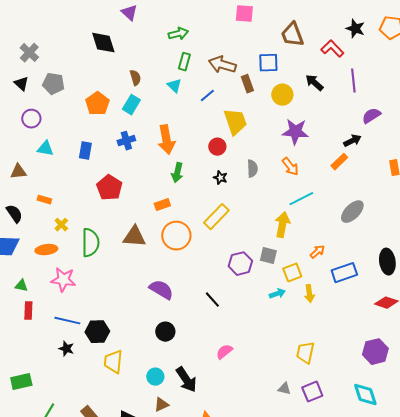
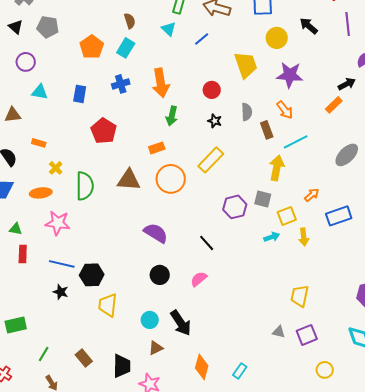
brown rectangle: (247, 84) -> (267, 130), moved
yellow trapezoid: (235, 122) -> (246, 65), moved
pink semicircle: (224, 352) -> (199, 279), moved

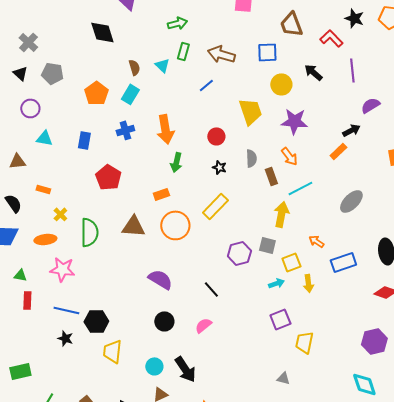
cyan triangle: (169, 29) -> (162, 65), moved
orange arrow: (312, 195) -> (316, 241), turned -105
purple square: (307, 335) -> (280, 319), moved

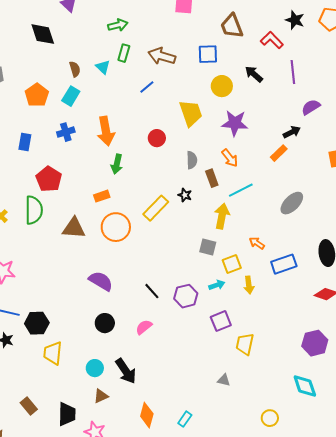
black star: (219, 167) -> (185, 195), moved
green semicircle: (89, 232) -> (34, 210), moved
purple hexagon: (239, 253) -> (186, 296), moved

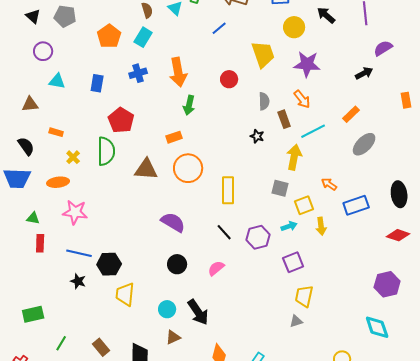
orange rectangle: (279, 153) -> (351, 114), moved
yellow rectangle: (156, 208) -> (228, 190), moved, turned -44
yellow trapezoid: (245, 344) -> (304, 296), moved
gray triangle: (224, 380) -> (296, 321), turned -32

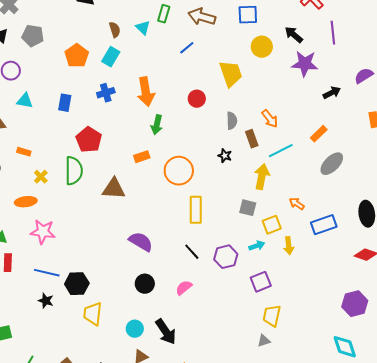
purple semicircle: (383, 48) -> (364, 76), moved
purple star: (307, 64) -> (305, 64), moved
orange circle: (188, 168) -> (179, 171), moved

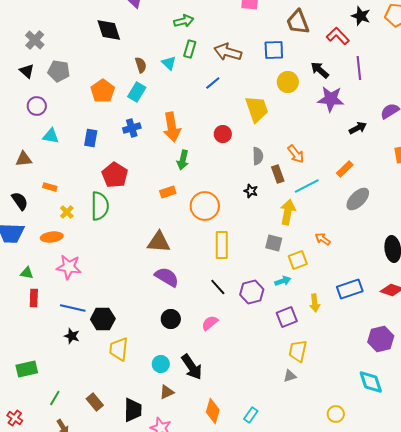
brown triangle: (114, 189) -> (159, 242), moved
blue rectangle: (324, 225) -> (350, 289), moved
yellow arrow: (289, 246) -> (315, 303), moved

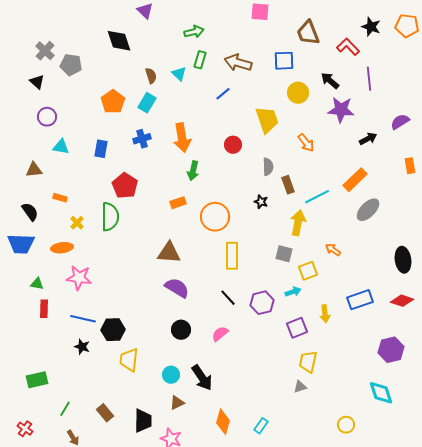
gray pentagon: (59, 71) -> (71, 65), moved
orange arrow: (296, 154) -> (306, 143), moved
orange rectangle: (345, 169) -> (355, 180), size x1.4

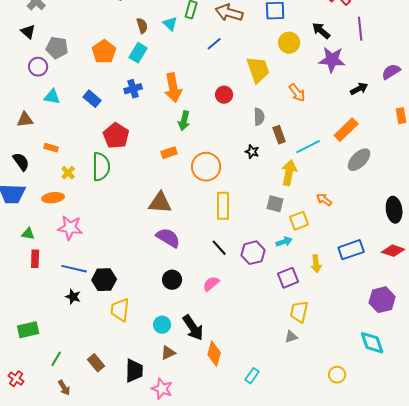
gray pentagon: (71, 65) -> (57, 48), moved
blue rectangle: (101, 149) -> (92, 99), turned -60
orange diamond: (223, 422) -> (214, 354), moved

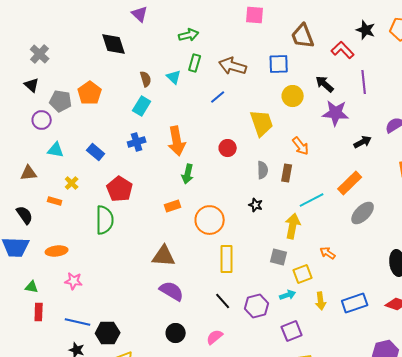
orange pentagon: (104, 52) -> (90, 93), moved
brown rectangle: (279, 135) -> (287, 173), moved, turned 30
yellow cross: (68, 173) -> (72, 183), moved
pink star: (70, 228) -> (74, 281), size x0.7
yellow arrow: (316, 264) -> (321, 301), moved

